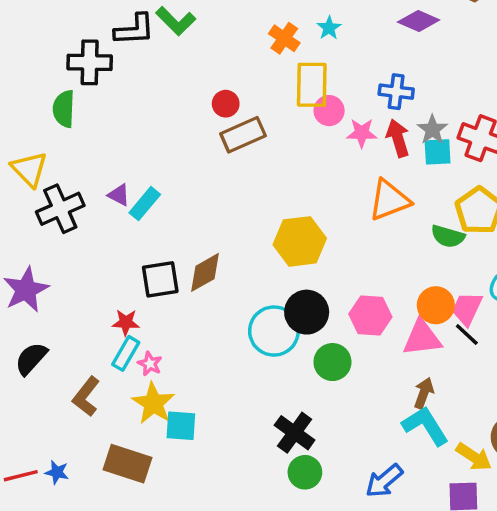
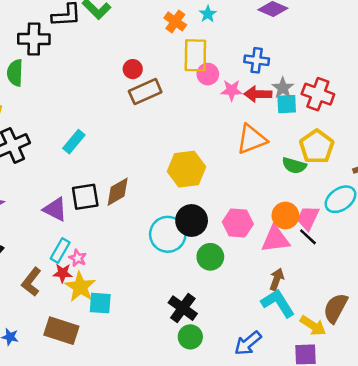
red arrow: (398, 138) -> (258, 94), turned -72
purple triangle: (119, 195) -> (55, 209), moved, size x1.5
red star: (126, 322) -> (63, 273), moved

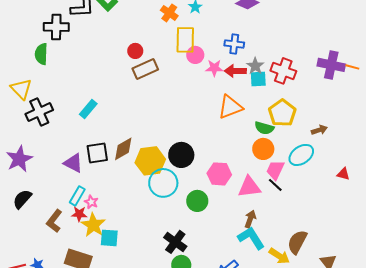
yellow hexagon: (187, 169) -> (150, 161), moved
orange circle: (285, 215) -> (263, 149), moved
black circle: (192, 220) -> (181, 155), moved

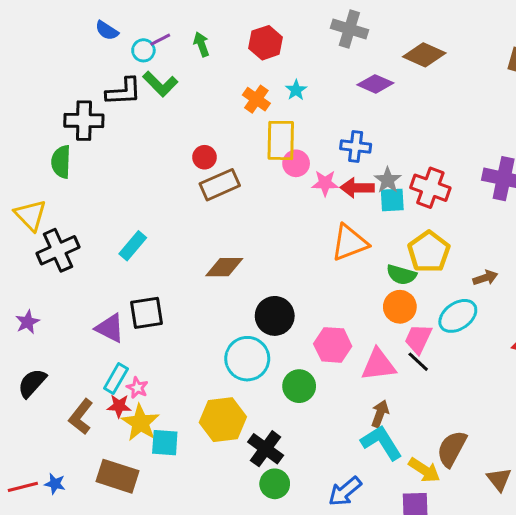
brown diamond: (123, 149) -> (224, 267), moved, turned 30
purple star: (19, 159) -> (27, 322), size x0.6
yellow hexagon: (150, 161) -> (223, 420), moved

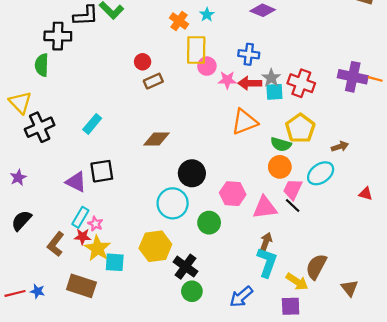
brown rectangle: (220, 185) -> (153, 81), size x0.7
cyan L-shape: (382, 443) -> (267, 262), turned 52

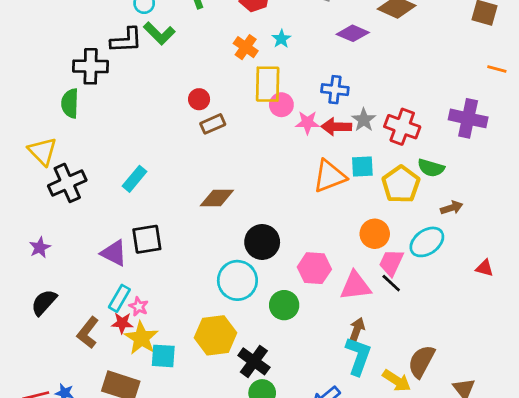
orange line: (375, 79) -> (497, 69), moved
cyan square: (274, 92) -> (362, 166), moved
green semicircle: (281, 144) -> (431, 168), moved

